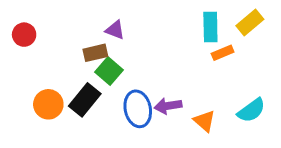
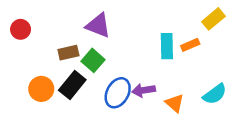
cyan rectangle: (210, 27) -> (167, 46), moved
purple triangle: (115, 30) -> (98, 25), size x1.5
brown rectangle: (95, 53) -> (68, 53), moved
blue ellipse: (138, 109) -> (118, 93), turned 40

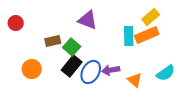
yellow rectangle: (213, 19) -> (151, 17), moved
purple triangle: (98, 25) -> (88, 20), moved
orange rectangle: (190, 45) -> (147, 35), size x1.6
black rectangle: (72, 85) -> (72, 66), moved

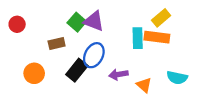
orange rectangle: (147, 35) -> (157, 37), turned 30
green square: (72, 47) -> (77, 22), moved
blue ellipse: (91, 72) -> (94, 55), moved
cyan semicircle: (166, 73) -> (177, 78), turned 48

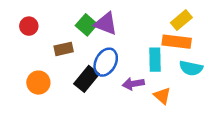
red circle: (17, 24) -> (29, 26), moved
cyan rectangle: (138, 38) -> (155, 60), moved
cyan semicircle: (177, 78) -> (191, 68), moved

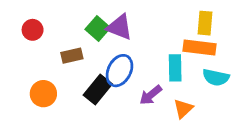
yellow rectangle: (181, 20) -> (205, 23), turned -45
purple arrow: (133, 84) -> (151, 95), turned -30
orange triangle: (162, 96) -> (183, 109), turned 36

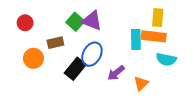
cyan rectangle: (175, 68) -> (136, 40), moved
orange circle: (43, 94) -> (33, 58), moved

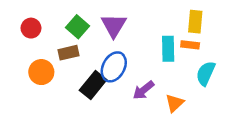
purple triangle: (92, 21) -> (114, 25), turned 40
green square: (75, 22) -> (78, 27), moved
orange rectangle: (154, 36) -> (190, 45), size x0.6
cyan semicircle: (166, 59) -> (206, 73), turned 102

